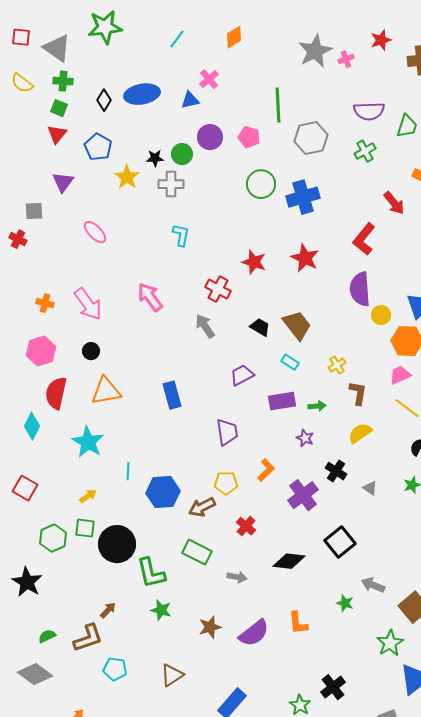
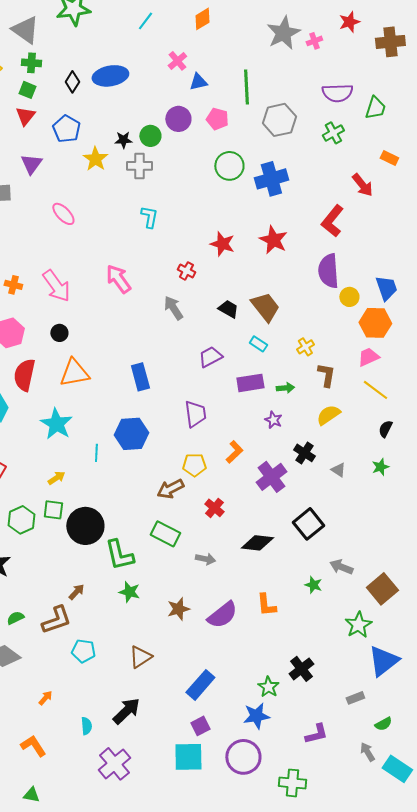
blue triangle: (190, 100) -> (198, 82), moved
red cross: (218, 289) -> (186, 271), size x0.7
blue hexagon: (163, 492) -> (131, 434), moved

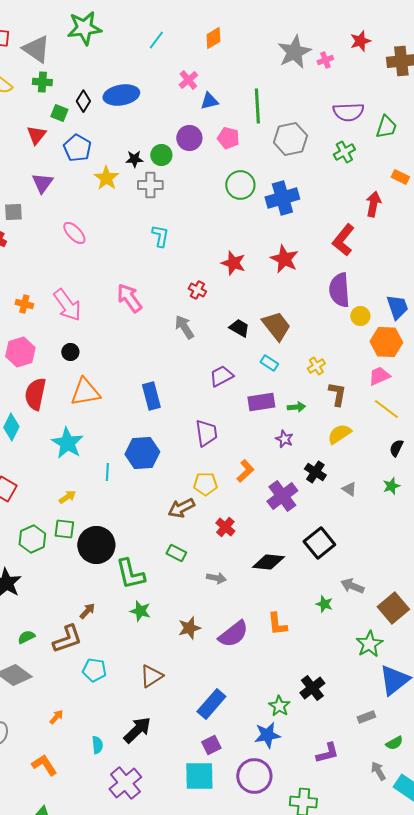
green square: (27, 90) -> (59, 113), moved
red arrow: (362, 185) -> (373, 204), turned -130
green rectangle: (165, 534) -> (176, 553), size x0.7

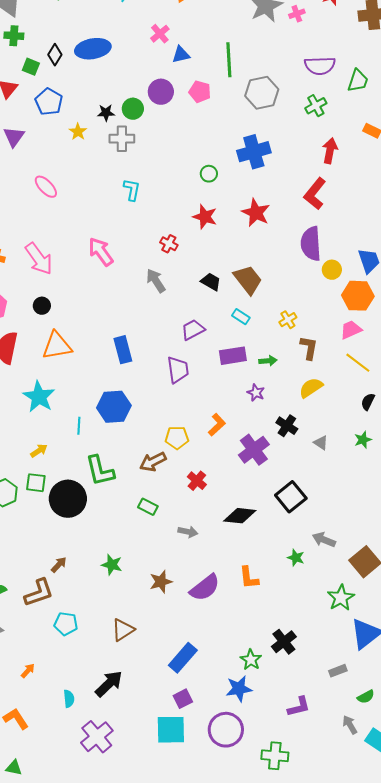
yellow star: (106, 178) -> (78, 132), size x0.7
green circle: (240, 185) -> (209, 174), moved, size x0.6
red arrow: (373, 204) -> (330, 151), moved
purple trapezoid: (206, 433) -> (178, 370), moved
green L-shape: (130, 574) -> (100, 471), moved

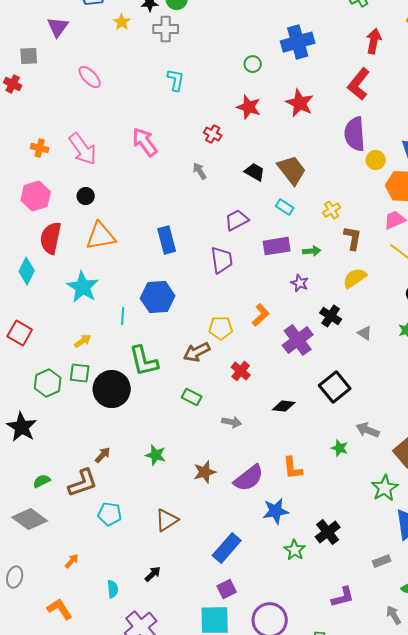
gray arrow: (156, 281) -> (200, 171), size x0.7
black diamond: (240, 516) -> (284, 406), size x0.7
black arrow: (109, 684) -> (153, 574), size x0.6
blue star: (239, 689) -> (276, 511), moved

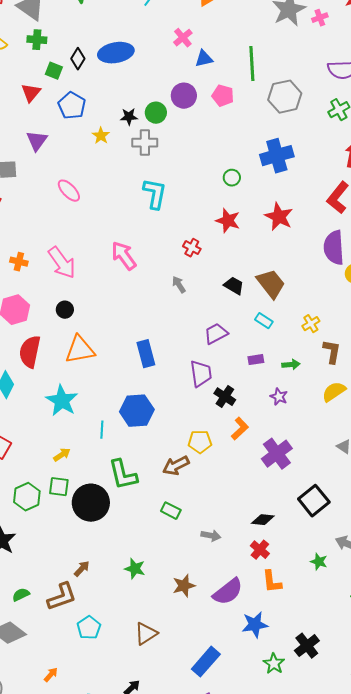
cyan L-shape: (176, 80) -> (155, 194), size x1.4
purple rectangle: (277, 246) -> (256, 360), size x0.6
black cross: (331, 316) -> (225, 397), moved
red cross: (241, 371) -> (260, 550), moved
cyan pentagon: (110, 514) -> (89, 628), turned 30

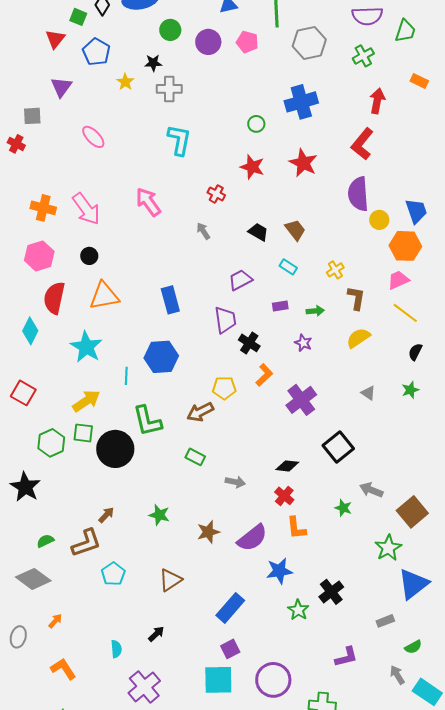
green circle: (156, 113) -> (170, 30), moved
orange cross: (19, 262) -> (43, 208), size x1.4
brown trapezoid: (271, 284) -> (295, 230), size x0.7
yellow arrow: (62, 455) -> (86, 401), size x1.6
orange arrow: (51, 675) -> (55, 621), moved

